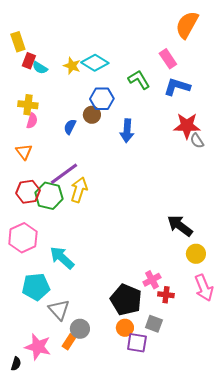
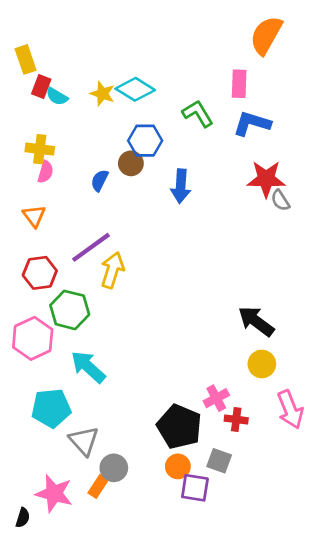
pink rectangle: (168, 59) -> (239, 84), turned 36
green hexagon: (49, 196) -> (70, 310), moved
yellow circle: (196, 254) -> (262, 364), moved

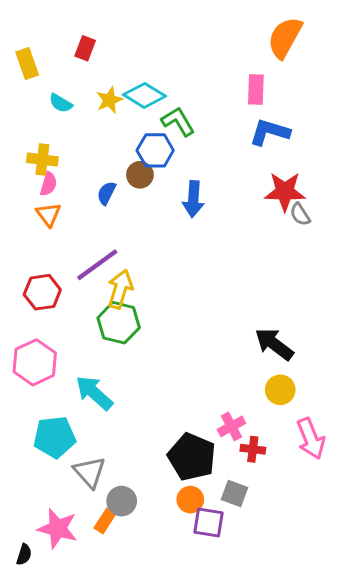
red rectangle: (41, 87) -> (85, 48), moved
yellow star: (102, 94) -> (109, 100), turned 30
green L-shape: (198, 114) -> (178, 121), moved
orange triangle: (34, 216) -> (48, 214), moved
green hexagon: (70, 310) -> (119, 323), moved

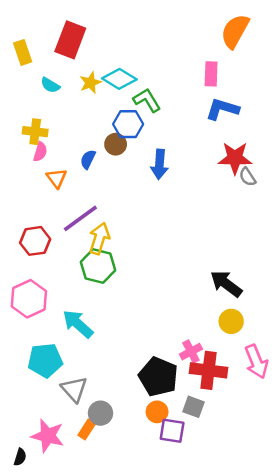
red rectangle: (85, 48) -> (70, 40), size x1.8
orange triangle: (48, 214) -> (57, 178), moved
red cross: (253, 449) -> (209, 370), size x1.8

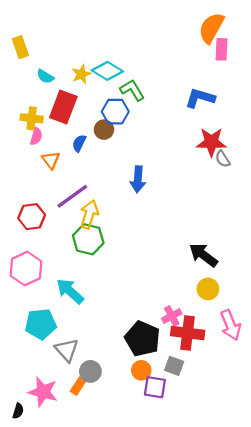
red rectangle: (70, 40) -> (63, 107), moved
pink rectangle: (211, 74) -> (222, 49), moved
blue arrow: (160, 164) -> (138, 179), moved

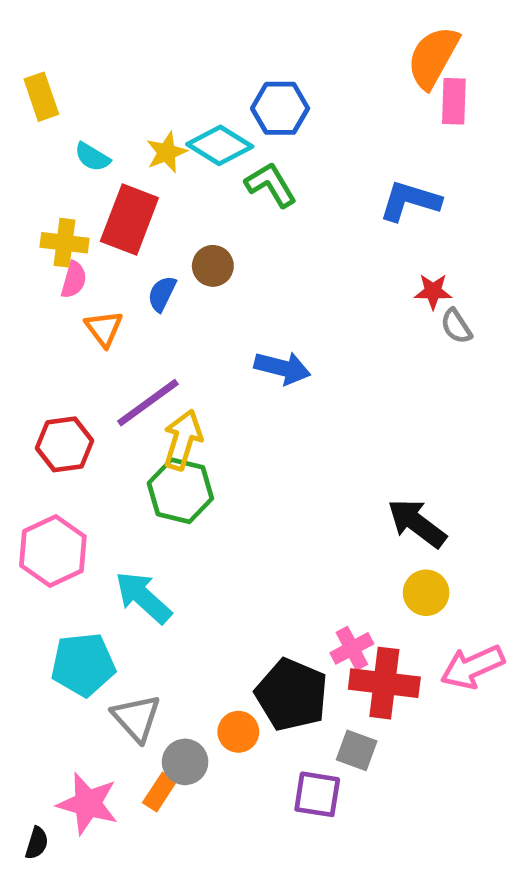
blue hexagon: (115, 112) -> (280, 108), moved
red star: (211, 142) -> (433, 291), size x0.6
blue arrow: (138, 179) -> (282, 368), turned -80
pink arrow: (231, 325) -> (472, 667), turned 88
orange circle: (141, 370) -> (238, 732), moved

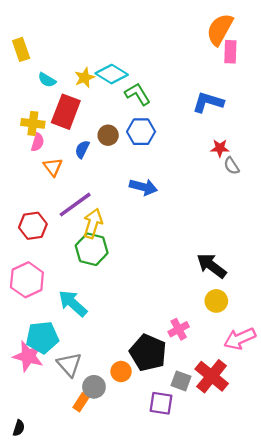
blue hexagon: (280, 108) -> (141, 132), moved
red cross: (384, 683) -> (212, 376), moved, turned 32
pink star: (88, 804) -> (28, 356), moved

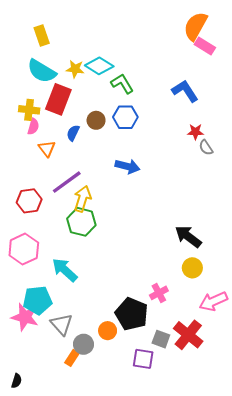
yellow rectangle: (21, 49) -> (42, 36), moved
pink rectangle: (230, 52) -> (205, 46), turned -60
yellow star: (85, 78) -> (75, 69), turned 30
cyan semicircle: (47, 80) -> (42, 71), size x1.8
blue L-shape: (208, 102) -> (185, 91), turned 40

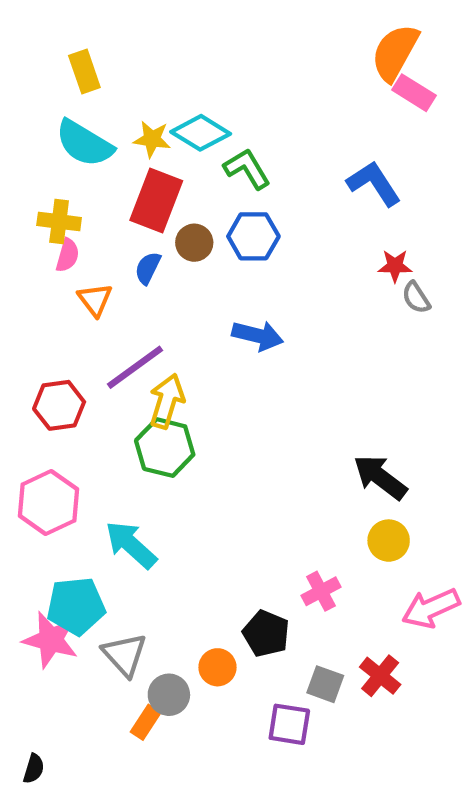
red rectangle: (58, 99) -> (156, 200), moved
black pentagon: (132, 314) -> (266, 633), size x0.7
red cross: (188, 335) -> (380, 676), size x0.7

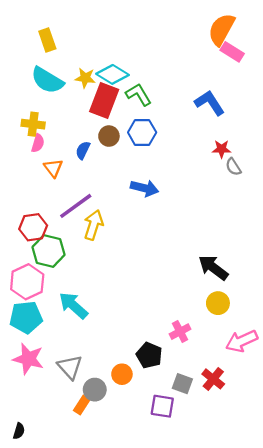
red rectangle: (156, 200) -> (104, 100), moved
green hexagon: (165, 448) -> (48, 251), moved
cyan pentagon: (76, 606) -> (26, 317), moved

